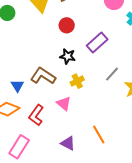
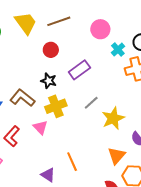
yellow cross: (77, 81) -> (56, 106), size x1.5
purple triangle: (68, 143) -> (48, 175), moved

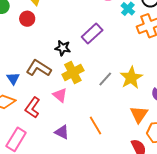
red circle: (51, 50) -> (27, 19), moved
gray line: (91, 103) -> (105, 79), moved
purple triangle: (48, 175) -> (62, 132), moved

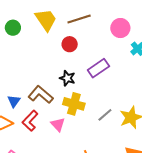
red circle: (27, 19) -> (70, 44), moved
yellow cross: (73, 73) -> (74, 104), turned 35
red L-shape: (33, 108) -> (30, 121), moved

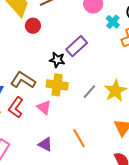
red circle: (70, 44) -> (33, 26), moved
black star: (67, 78) -> (57, 60), moved

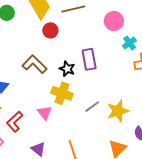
purple rectangle: (77, 46) -> (89, 59), turned -70
brown L-shape: (23, 80) -> (34, 64), moved
red L-shape: (16, 107) -> (15, 122), moved

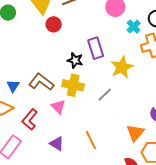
brown L-shape: (34, 64) -> (41, 82), moved
yellow star: (118, 111) -> (122, 67), moved

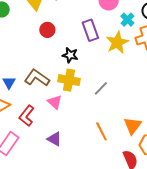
red circle: (54, 24) -> (47, 30), moved
purple rectangle: (96, 48) -> (90, 30), moved
yellow star: (122, 67) -> (117, 43), moved
orange line: (91, 140) -> (101, 131), moved

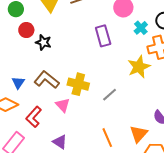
red circle: (47, 30) -> (26, 30), moved
yellow star: (117, 43) -> (139, 67), moved
black star: (70, 55) -> (43, 42), moved

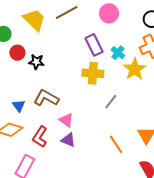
cyan cross: (141, 28) -> (118, 53), moved
yellow cross: (78, 84) -> (93, 73), moved
purple triangle: (60, 142) -> (68, 140), moved

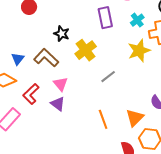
cyan cross: (118, 53) -> (137, 20), moved
black star: (36, 62) -> (62, 34), moved
yellow cross: (93, 73) -> (86, 50), moved, turned 35

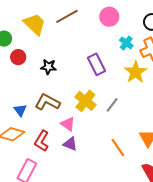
purple rectangle: (105, 18) -> (96, 64), moved
black star: (62, 34) -> (48, 67), moved
yellow cross: (86, 50) -> (85, 101), moved

